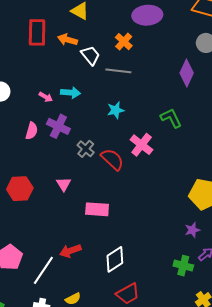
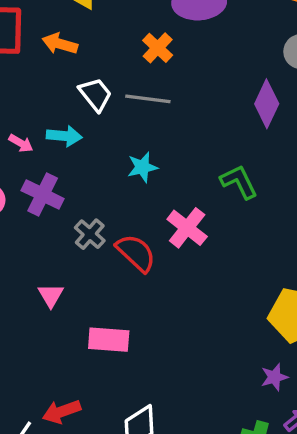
white trapezoid: (90, 55) -> (95, 94), moved

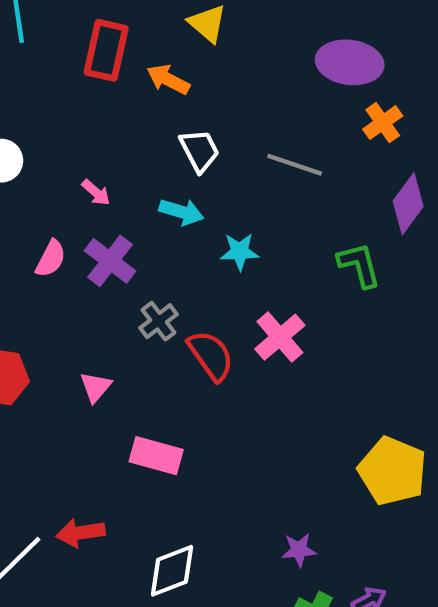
orange cross: (158, 48) -> (383, 123), moved
gray line: (148, 99) -> (295, 165), moved
cyan arrow: (64, 136) -> (181, 212), moved
green L-shape: (239, 182) -> (359, 265), moved
purple star: (274, 377) -> (299, 550), moved

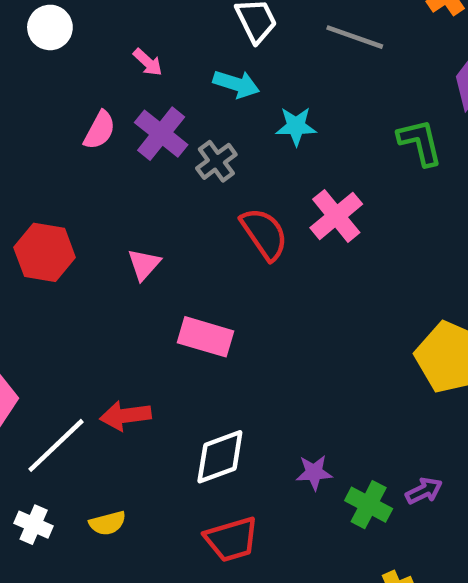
gray cross: (158, 321) -> (216, 161), moved
purple star: (299, 550) -> (314, 472), moved

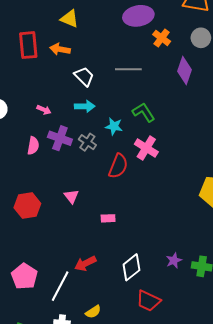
cyan star: (296, 126) -> (114, 126), moved, turned 30
green L-shape: (420, 142) -> (144, 112), moved
red semicircle: (264, 234) -> (118, 166), turned 75
pink rectangle: (205, 337) -> (108, 218), size x0.6
red trapezoid: (231, 539) -> (148, 301), turned 60

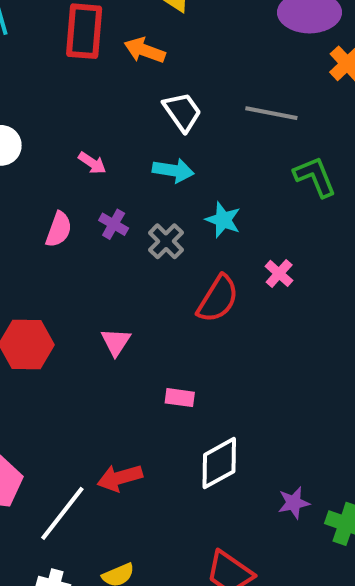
green L-shape: (144, 112) -> (315, 177), moved
purple cross: (60, 138) -> (114, 224), size x0.6
pink cross: (146, 148) -> (279, 273), size x0.6
white diamond: (132, 267) -> (219, 463), moved

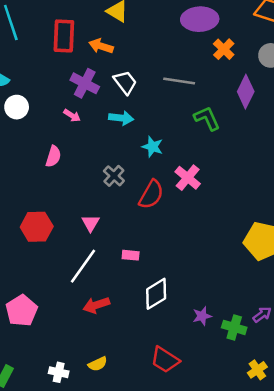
purple cross: (114, 224) -> (85, 83), moved, size x1.6
gray cross: (166, 241) -> (114, 176), moved
pink cross: (279, 273) -> (188, 178), size x1.5
white line: (62, 513) -> (83, 266), moved

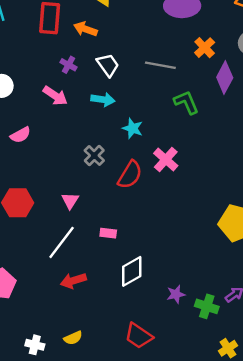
orange cross: (224, 49) -> (205, 48), moved
purple cross: (85, 83) -> (69, 65), size x0.6
pink arrow: (72, 116) -> (55, 96), size x1.5
pink semicircle: (53, 156) -> (20, 135), moved, turned 42

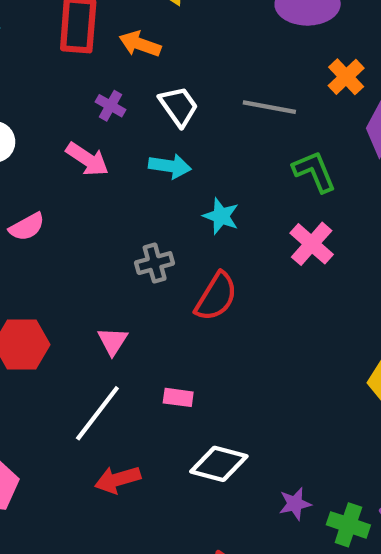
gray cross: (94, 156) -> (155, 263), turned 30
pink cross: (166, 159) -> (312, 244), moved
white diamond: (132, 271) -> (219, 464), turned 44

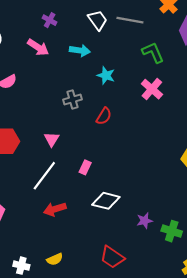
white trapezoid: (179, 106) -> (98, 20), moved
red semicircle: (216, 297) -> (104, 116), size x0.7
pink rectangle: (178, 397) -> (85, 167), turned -72

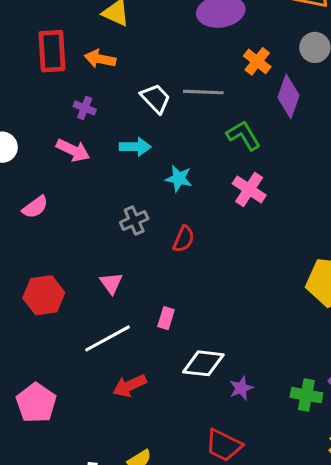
white line: (44, 176) -> (108, 338), turned 32
purple star: (145, 221) -> (241, 388), moved

